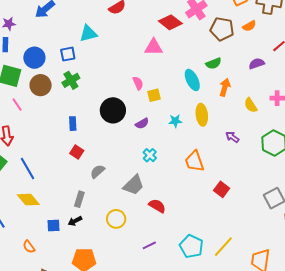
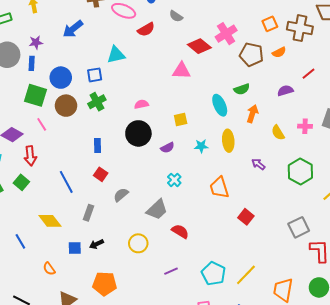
pink semicircle: (138, 83) -> (141, 104), moved, turned -80
blue line: (28, 168) -> (66, 182), moved
gray rectangle: (79, 199) -> (88, 213), moved

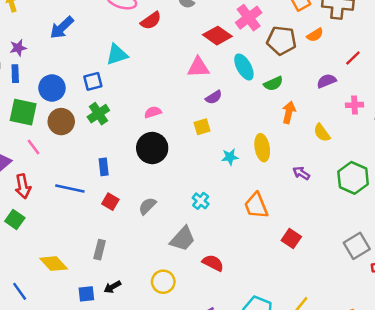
cyan ellipse: (220, 105) -> (244, 67), moved
pink cross: (305, 126) -> (354, 105), moved
purple semicircle: (167, 148) -> (214, 97), moved
blue line: (66, 182) -> (70, 188), moved, turned -45
gray semicircle: (121, 195) -> (147, 206), moved

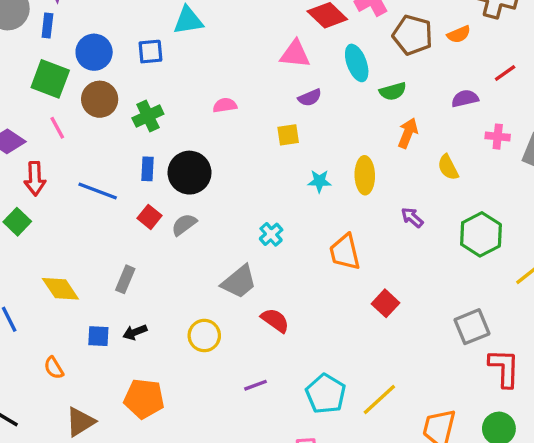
green cross: (98, 114) -> (148, 116), moved
black circle: (152, 148) -> (189, 173), moved
gray semicircle: (147, 206) -> (184, 225), moved

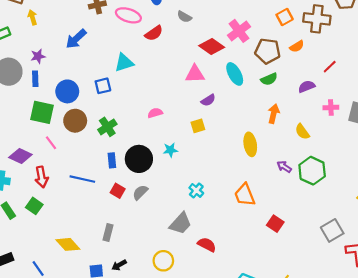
green semicircle: (393, 91) -> (269, 79), moved
cyan star: (319, 181) -> (170, 150), moved
green hexagon: (481, 234) -> (312, 171), moved

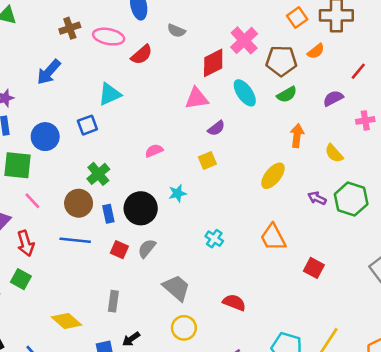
red diamond: (212, 46) -> (213, 63), turned -55
brown circle: (75, 121) -> (79, 203), moved
yellow ellipse: (250, 144) -> (273, 176), turned 55
gray trapezoid: (180, 223) -> (176, 288), moved, turned -85

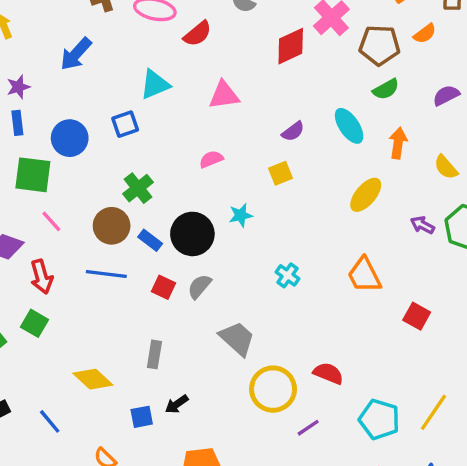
cyan ellipse: (245, 93) -> (349, 126), moved
pink triangle: (197, 98) -> (224, 95), moved
blue rectangle: (108, 214) -> (150, 240), turned -42
red semicircle: (234, 302) -> (328, 373), moved
yellow circle: (184, 328) -> (273, 389), moved, size x1.4

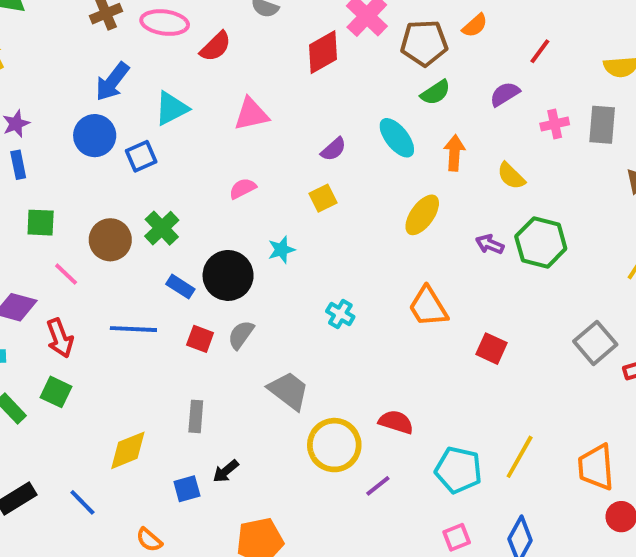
blue arrow: (76, 54) -> (112, 82), moved
blue circle: (70, 138) -> (95, 136), moved
green square: (33, 175) -> (41, 223), size x0.7
brown circle: (112, 226) -> (110, 240), moved
yellow diamond: (93, 379) -> (128, 450), turned -60

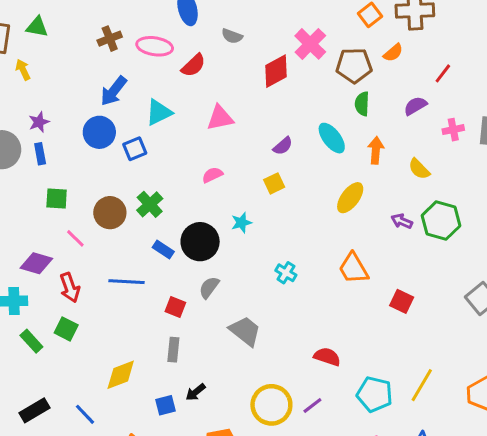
green semicircle: (436, 93) -> (362, 104), turned 125
red square: (200, 339) -> (175, 307), moved
yellow circle: (334, 445) -> (271, 405), moved

